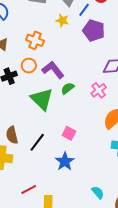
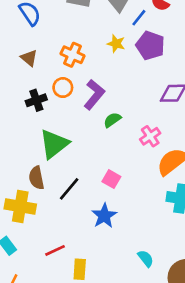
yellow star: (62, 20) -> (116, 44), moved
purple L-shape: (53, 70) -> (94, 95), turned 75
pink cross: (99, 90) -> (150, 136), moved
green triangle: (42, 99) -> (54, 144), moved, turned 35

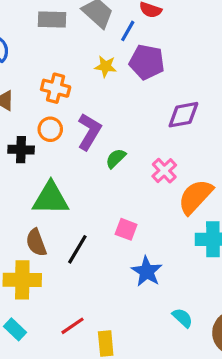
black cross: (36, 100) -> (21, 150), turned 30
green triangle: (54, 144) -> (51, 198), turned 48
blue star: (104, 216) -> (147, 271), moved

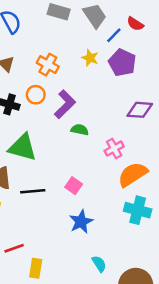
green semicircle: (116, 158) -> (80, 130), turned 42
black line: (77, 249) -> (33, 191), turned 40

